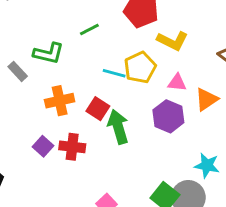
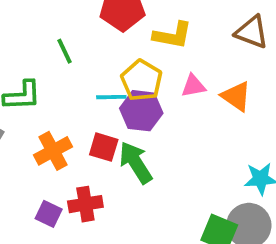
green line: (89, 29) -> (64, 51), turned -72
orange triangle: (206, 99) -> (236, 96), turned -35
purple hexagon: (168, 116) -> (141, 111), moved

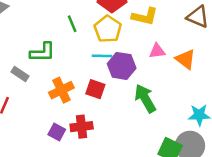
yellow pentagon: (142, 80) -> (108, 29), moved
green arrow: (136, 162) -> (145, 98), moved

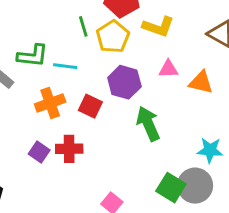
green line: (72, 24) -> (83, 26), moved
cyan line: (102, 56) -> (65, 66), moved
orange triangle: (185, 59) -> (201, 82), turned -30

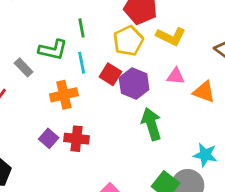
green line: (83, 26) -> (81, 28), moved
cyan line: (65, 66) -> (82, 63), turned 65
red square: (90, 106) -> (110, 74), moved

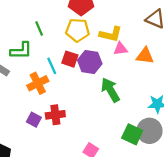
yellow L-shape: (171, 36) -> (111, 34), moved
yellow pentagon: (128, 41) -> (78, 30), turned -30
cyan line: (82, 63) -> (52, 66), moved

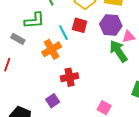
pink triangle: (120, 49) -> (129, 37), moved
purple hexagon: (90, 62) -> (111, 25), moved
purple square: (34, 120) -> (53, 101), moved, turned 32

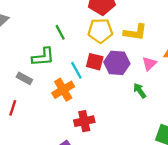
purple hexagon: (111, 25) -> (117, 63), moved
pink triangle: (129, 37) -> (149, 64), moved, turned -32
green arrow: (118, 51) -> (140, 91), size x0.6

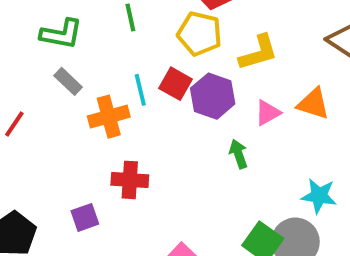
yellow L-shape: (135, 32) -> (258, 53), turned -40
green L-shape: (43, 57) -> (61, 34), moved
gray rectangle: (24, 78) -> (68, 81), moved

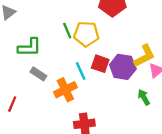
yellow pentagon: (200, 34) -> (86, 34), moved
yellow L-shape: (258, 53) -> (144, 56), moved

